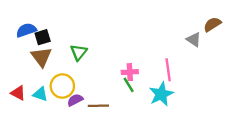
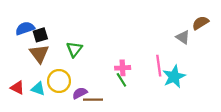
cyan star: (161, 94) -> (174, 77), moved
purple semicircle: (75, 100) -> (80, 93), moved

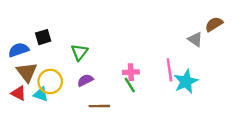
blue semicircle: (25, 28) -> (19, 50), moved
brown triangle: (39, 54) -> (27, 72), moved
yellow circle: (59, 81) -> (50, 81), moved
purple semicircle: (80, 93) -> (85, 80), moved

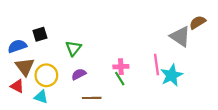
gray triangle: (195, 39) -> (180, 36), size x1.5
cyan triangle: (41, 94) -> (41, 97), moved

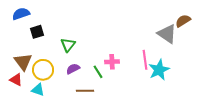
blue semicircle: (17, 46) -> (21, 14), moved
green line: (120, 79) -> (98, 72), moved

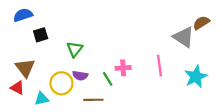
purple semicircle: (73, 69) -> (80, 76), turned -144
yellow circle: (43, 70) -> (61, 83), moved
cyan star: (159, 70) -> (196, 77), moved
cyan triangle: (38, 90) -> (42, 99), turned -32

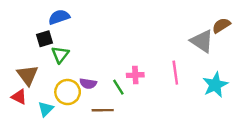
blue semicircle: (23, 15) -> (59, 17), moved
green triangle: (75, 49) -> (60, 54), moved
cyan triangle: (42, 99) -> (46, 109), turned -32

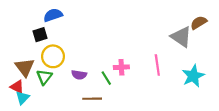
green triangle: (60, 54) -> (44, 77), moved
yellow circle: (68, 92) -> (53, 56), moved
cyan triangle: (46, 109) -> (23, 98), moved

